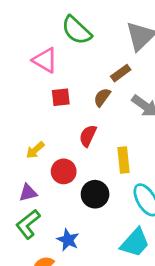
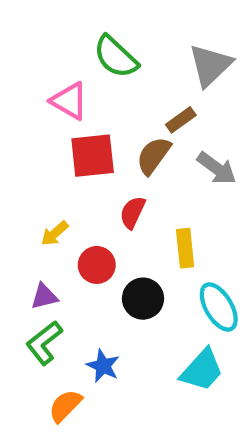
red square: (61, 97) -> (93, 156), size x1.6
brown semicircle: (102, 97) -> (154, 156), size x1.4

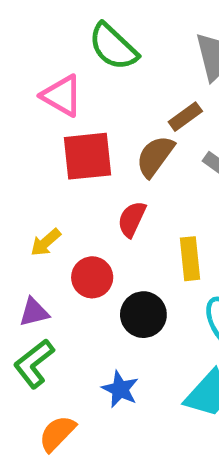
blue star: (103, 366) -> (120, 389), moved

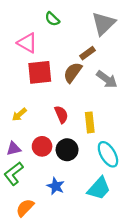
green semicircle: (113, 47) -> (52, 19), size x0.6
red semicircle: (132, 219) -> (61, 115), moved, turned 132
red circle: (92, 277) -> (42, 146), moved

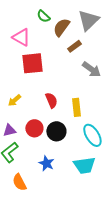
brown semicircle: (73, 72) -> (61, 27), moved
cyan trapezoid: (99, 188) -> (84, 165), turned 40
orange semicircle: (25, 208) -> (19, 182), turned -72

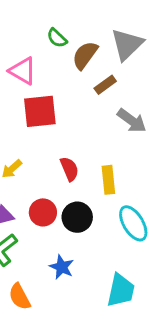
cyan trapezoid: (84, 165) -> (121, 290), moved, turned -70

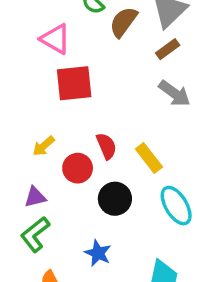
brown rectangle: (105, 85) -> (168, 49), moved
yellow rectangle: (108, 180) -> (149, 158), turned -32
red circle: (43, 212) -> (78, 168), moved

